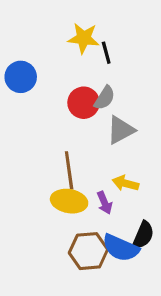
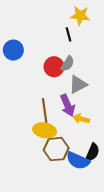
yellow star: (84, 38) -> (80, 16), moved
purple arrow: (105, 203) -> (68, 105), moved, size x1.5
brown hexagon: (88, 251) -> (56, 149), moved

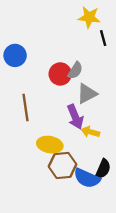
black line: (69, 34) -> (103, 38), moved
brown line: (45, 111) -> (25, 108), moved

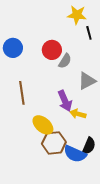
red circle: (60, 74) -> (52, 50), moved
gray triangle: (87, 94) -> (87, 81), moved
yellow ellipse: (50, 145) -> (43, 125), turned 30

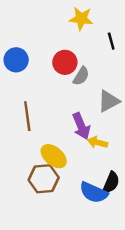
yellow star: (77, 15) -> (81, 19), moved
brown hexagon: (54, 143) -> (44, 179), moved

